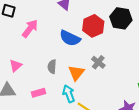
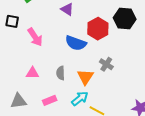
pink arrow: (30, 28) -> (35, 37), turned 114
pink triangle: (16, 66) -> (32, 73), moved, turned 48
cyan arrow: (69, 94) -> (80, 98), turned 78

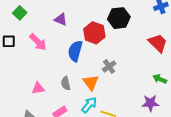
pink arrow: (35, 37) -> (38, 42), moved
blue semicircle: (76, 43) -> (75, 51), turned 95
gray cross: (106, 64) -> (109, 66), turned 32

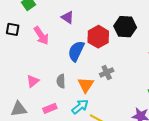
pink triangle: (38, 88) -> (33, 81), turned -40

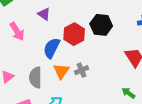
gray semicircle: (61, 81) -> (36, 78), size x1.5
orange triangle: (86, 85) -> (61, 71), moved

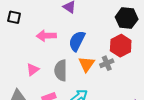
pink arrow: (17, 31) -> (46, 36), moved, turned 120
red hexagon: (74, 34) -> (121, 46), moved

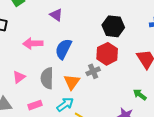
orange triangle: (87, 64) -> (72, 82), moved

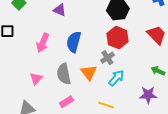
pink arrow: (33, 43) -> (43, 43), turned -54
cyan arrow: (65, 104) -> (116, 78), moved
pink rectangle: (35, 105) -> (66, 102), moved

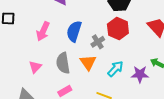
gray cross: (107, 58) -> (98, 42), moved
purple star: (148, 95) -> (140, 74), moved

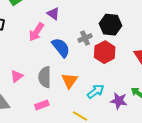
pink arrow: (43, 31) -> (36, 32), moved
blue semicircle: (74, 31) -> (61, 48), turned 115
gray cross: (98, 42) -> (85, 38), moved

